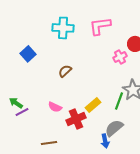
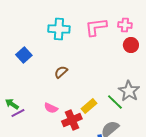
pink cross: (120, 57) -> (125, 25), moved, turned 32
green line: (119, 101) -> (115, 102), turned -66

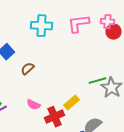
red circle: (131, 45) -> (114, 32), moved
brown semicircle: (61, 72) -> (28, 69), moved
green line: (115, 102) -> (98, 81), moved, turned -60

